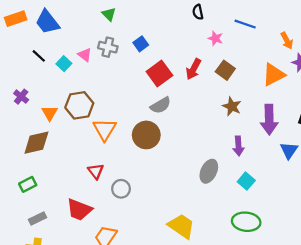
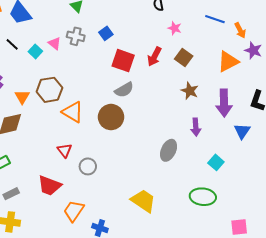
blue line: (245, 24) -> (215, 19), moved
red square: (159, 74) -> (123, 61), turned -35
orange triangle: (105, 129) -> (73, 112), turned -30
cyan square: (246, 181) -> (216, 162), moved

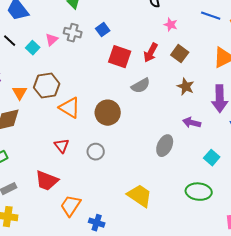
pink triangle: (55, 43) -> (52, 40), turned 40
gray semicircle: (124, 90) -> (141, 86), moved
purple arrow: (196, 127) -> (192, 123), turned 108
gray circle: (88, 166) -> (96, 152), moved

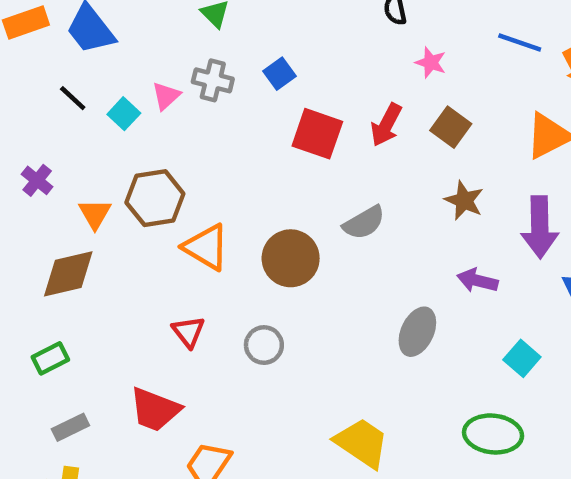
gray semicircle: (141, 86) -> (364, 223), moved

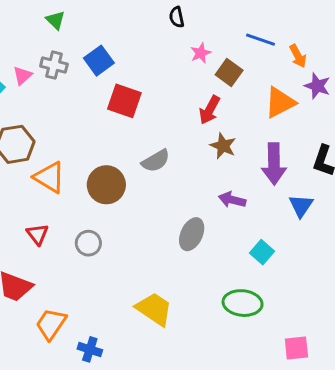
pink star: (431, 63) -> (201, 53), turned 30
blue square: (279, 74) -> (99, 61), size x1.4
red arrow: (386, 125) -> (210, 110), moved
brown square: (451, 127) -> (229, 73), moved

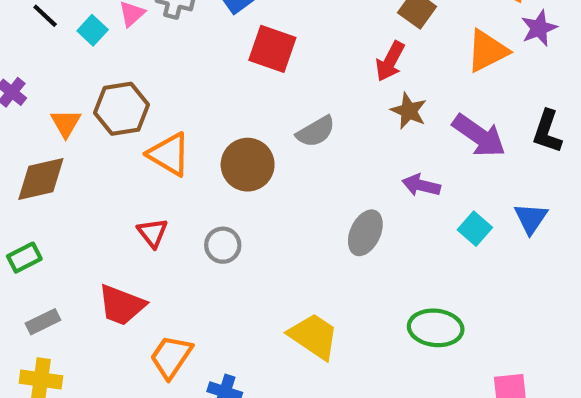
purple star: (317, 86) -> (539, 28), turned 30
purple arrow: (274, 164) -> (479, 136), turned -54
blue triangle: (301, 206) -> (531, 218), moved
cyan square: (262, 252) -> (475, 229), moved

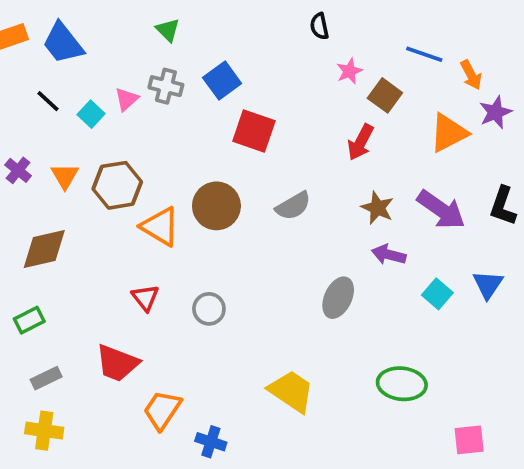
brown star: (409, 111) -> (377, 208), moved
orange triangle: (66, 123) -> (65, 176), moved
brown circle: (248, 165) -> (216, 206), moved

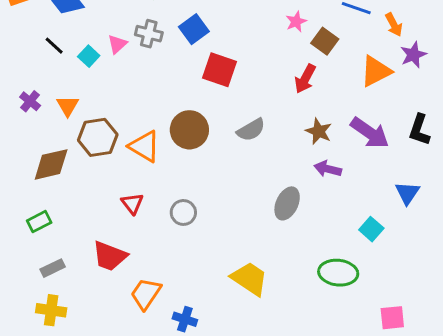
brown hexagon: (117, 185) -> (98, 137), moved
cyan square: (437, 294) -> (371, 229), moved

